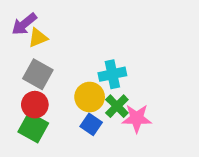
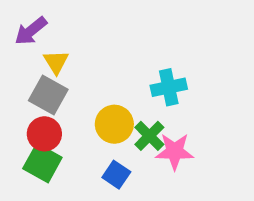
yellow triangle: (38, 38) -> (56, 62), moved, turned -40
cyan cross: (112, 74) -> (169, 87), moved
blue square: (91, 124) -> (116, 175), moved

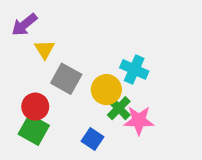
cyan cross: (169, 87) -> (134, 69), turned 36
gray square: (48, 95) -> (66, 79), moved
yellow circle: (114, 124) -> (106, 90), moved

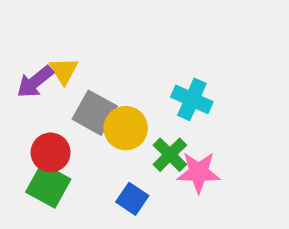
purple arrow: (24, 25) -> (35, 82), moved
yellow circle: (106, 90) -> (126, 128), moved

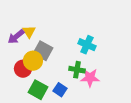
yellow circle: (126, 128) -> (33, 61), moved
green cross: (170, 155) -> (77, 70), turned -35
green square: (48, 186) -> (38, 90), moved

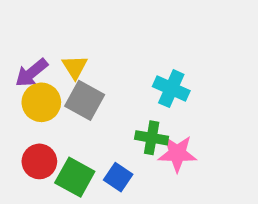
yellow triangle: (29, 32) -> (75, 67), moved
yellow circle: (33, 61) -> (41, 102), moved
red circle: (23, 69) -> (39, 161), moved

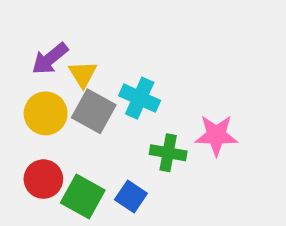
purple arrow: (32, 73) -> (50, 59), moved
cyan cross: (171, 89) -> (140, 98), moved
pink star: (177, 154) -> (216, 135), moved

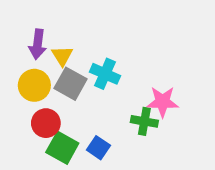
purple arrow: (50, 59) -> (38, 44), turned -44
green cross: (168, 153) -> (144, 121), moved
red circle: (43, 179) -> (46, 123), moved

